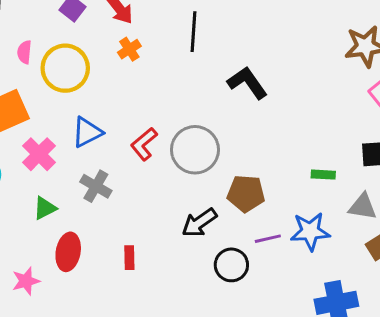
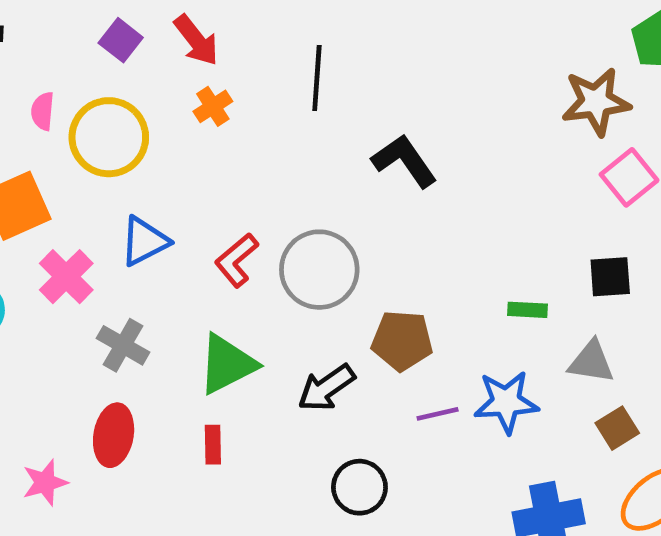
gray cross: (96, 186) -> (123, 345), moved
green triangle: (45, 208) -> (227, 364), moved, size x1.6
black circle: (231, 265) -> (359, 487), moved

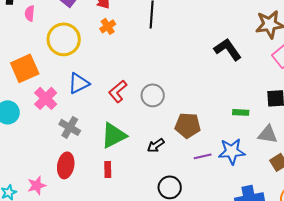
pink semicircle: (43, 111) -> (30, 13), moved
black L-shape: (404, 161) -> (228, 49), moved
gray circle: (319, 270) -> (153, 95), size x0.7
black arrow: (326, 388) -> (156, 145), size x0.7

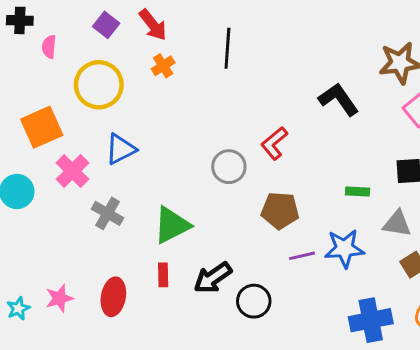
red L-shape: (118, 91) -> (274, 143), moved
black arrow: (156, 145) -> (213, 278), moved, size x1.5
red ellipse: (66, 165) -> (113, 297), moved

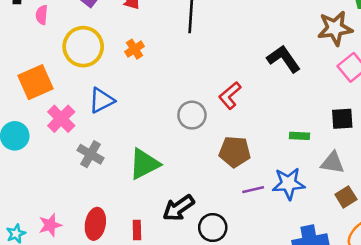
orange cross: (163, 66) -> (135, 49), moved
red rectangle: (163, 275) -> (137, 230), moved

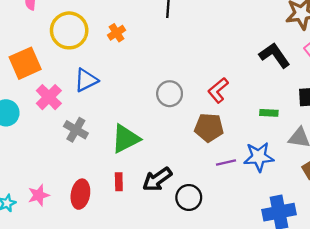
black L-shape: (284, 59) -> (275, 55), moved
red L-shape: (230, 96) -> (218, 90), moved
red rectangle: (137, 230) -> (119, 182), moved

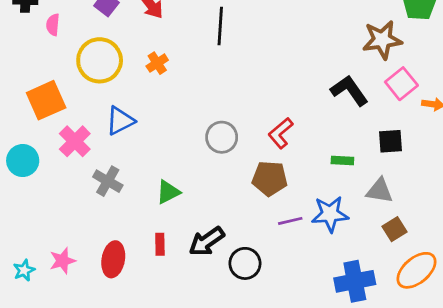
green triangle: (126, 139) -> (168, 192), size x0.7

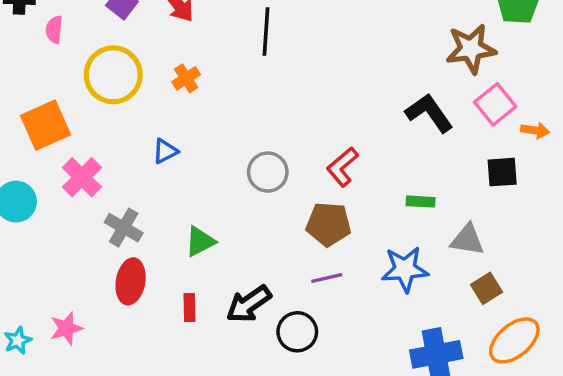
blue triangle: (120, 121) -> (165, 151), moved, size x0.7
black square: (390, 141) -> (502, 172), moved
purple line: (290, 221) -> (327, 278), moved
red ellipse: (113, 259) -> (131, 281), moved

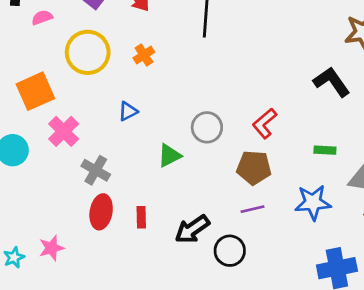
pink semicircle: (54, 30) -> (42, 17), turned 65
green triangle: (200, 241) -> (169, 156), moved
red rectangle: (190, 307) -> (141, 217), moved

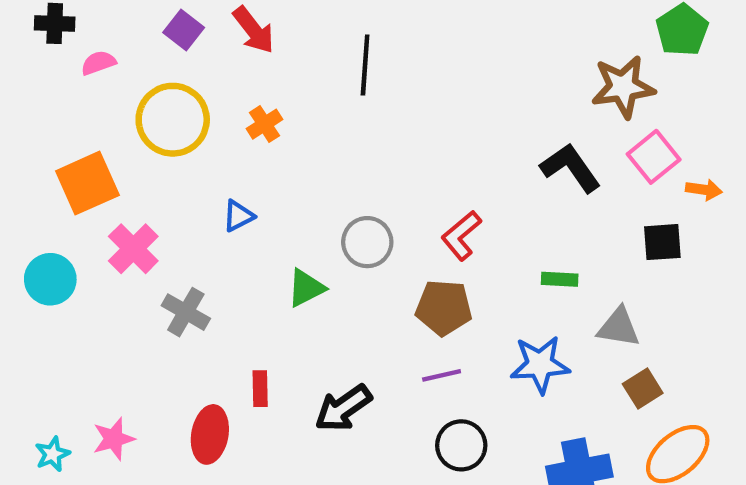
red ellipse: (101, 212) -> (210, 434), moved
black circle: (230, 251) -> (461, 445), moved

